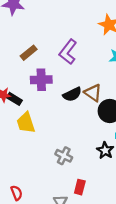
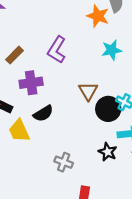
brown triangle: (93, 93) -> (88, 91), turned 30
black semicircle: (72, 94) -> (43, 113), moved

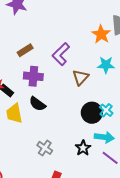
brown triangle: (88, 91) -> (81, 77), moved
black semicircle: (43, 113) -> (37, 104), turned 54

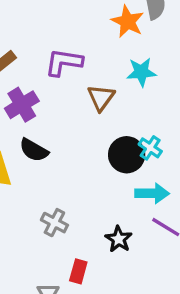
purple L-shape: (61, 54) -> (64, 62), turned 60
purple cross: (33, 76) -> (22, 105), turned -30
black star: (83, 148) -> (119, 239), moved

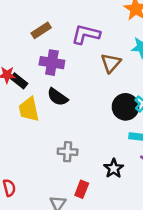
purple cross: (22, 105) -> (52, 63), turned 35
gray cross: (54, 223) -> (68, 152), turned -30

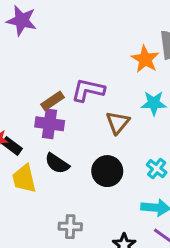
brown rectangle: (41, 30) -> (53, 101), moved
black circle: (126, 107) -> (107, 171), moved

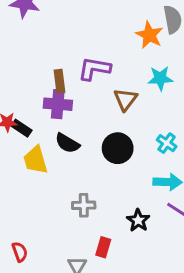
brown rectangle: (53, 101) -> (60, 81), turned -60

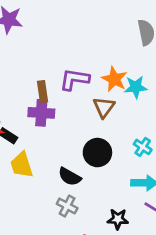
orange star: (149, 35) -> (114, 79), moved
black semicircle: (67, 143) -> (70, 177), moved
gray cross: (84, 205) -> (67, 206), turned 30
black star: (138, 220) -> (118, 219), turned -30

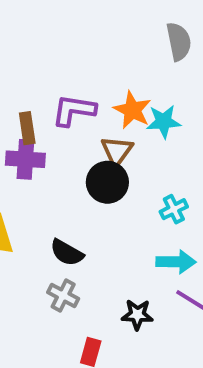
cyan cross: (143, 147) -> (174, 209), turned 30
black circle: (97, 153) -> (107, 182), moved

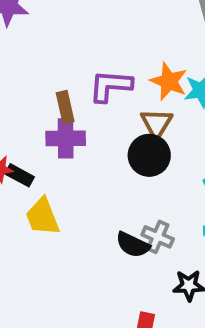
black semicircle: (67, 253) -> (133, 245), moved
gray cross: (63, 296) -> (158, 237), moved

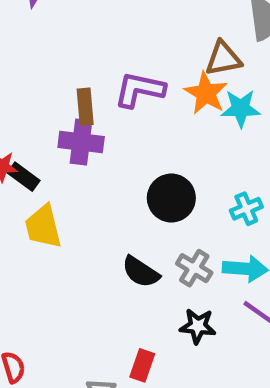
brown triangle: (157, 123) -> (223, 59), moved, turned 40
black circle: (149, 155) -> (171, 198), moved
gray cross: (158, 237) -> (194, 268), moved

